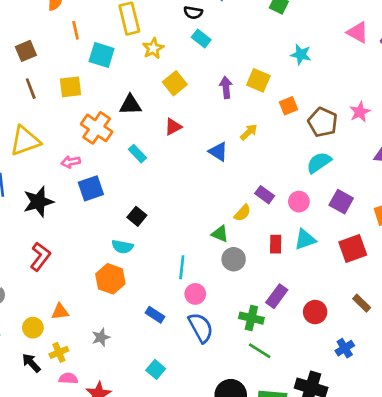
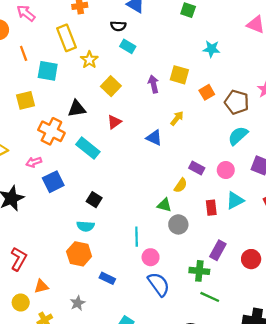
cyan rectangle: (137, 154) -> (88, 148), size x1.5
red L-shape: (40, 257) -> (19, 259), moved
blue rectangle: (155, 315) -> (107, 278), moved

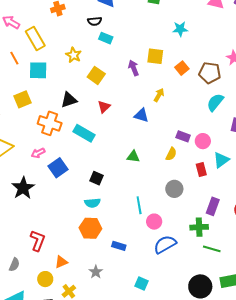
yellow rectangle: (67, 38) -> (35, 38), moved
pink circle: (226, 170) -> (203, 141), moved
green triangle: (164, 205) -> (133, 157), moved
blue semicircle: (159, 284) -> (165, 244), turned -75

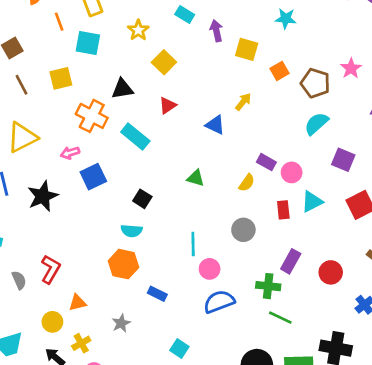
purple arrow: (134, 68) -> (216, 31), moved
gray semicircle: (14, 265) -> (19, 280), moved, turned -56

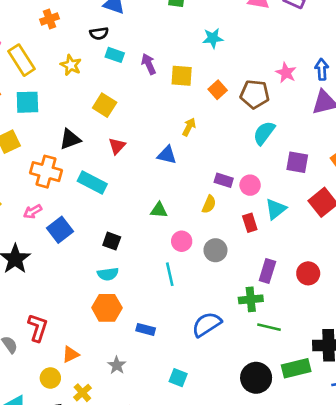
yellow star: (138, 30) -> (71, 65), moved
pink circle: (210, 269) -> (182, 241), moved

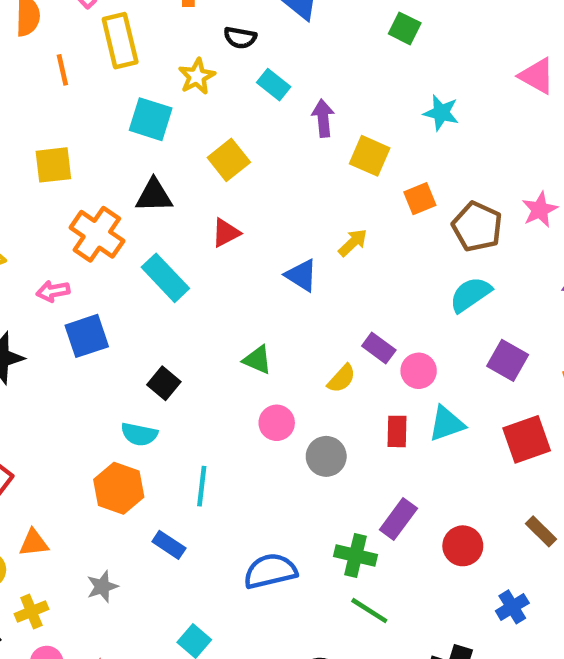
black semicircle: (99, 33) -> (240, 38), moved
cyan square: (27, 102) -> (151, 119), moved
cyan line: (170, 274) -> (202, 486), moved

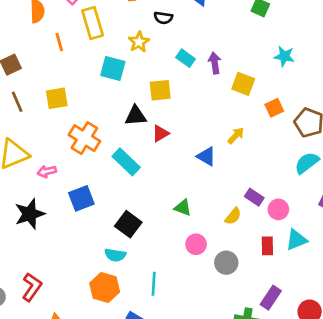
cyan rectangle: (274, 85) -> (186, 58), moved
yellow square: (229, 160) -> (160, 90), turned 35
black triangle: (154, 196) -> (136, 116), moved
pink arrow: (53, 291) -> (47, 171), moved
black square: (164, 383) -> (128, 224), size x1.4

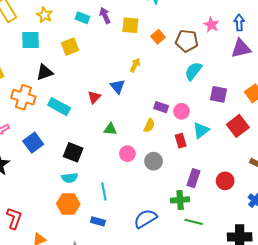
black triangle: (136, 116) -> (45, 72), moved
red triangle: (160, 133) -> (94, 97), moved
blue triangle: (206, 156) -> (118, 86), turned 35

